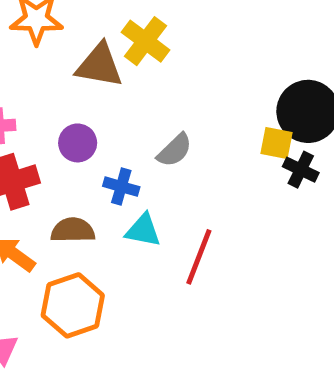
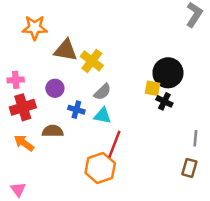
yellow cross: (146, 41) -> (92, 61), moved
cyan triangle: (143, 230) -> (103, 116), moved
orange hexagon: (73, 305) -> (100, 168), moved

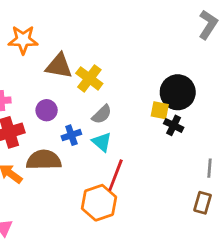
blue cross: (76, 110) -> (71, 135), turned -35
cyan triangle: (103, 116) -> (102, 142), turned 30
brown semicircle: (53, 131) -> (44, 160), size x1.4

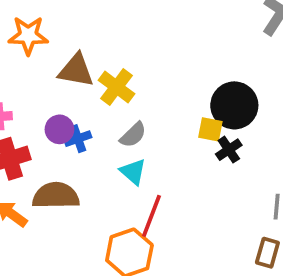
black cross: (174, 125) -> (229, 150), turned 30
blue cross: (71, 135) -> (78, 139), moved

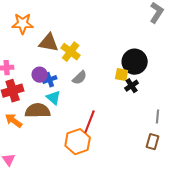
cyan triangle: (133, 172) -> (54, 98), moved

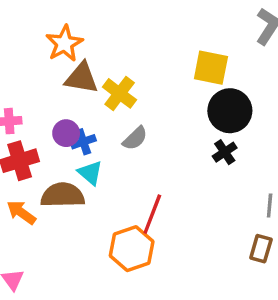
orange star: (23, 24) -> (64, 43), moved, turned -30
yellow square: (122, 75) -> (211, 68), moved, size x1.5

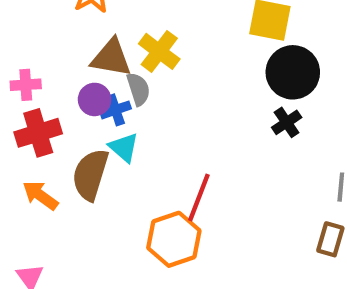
brown triangle: (82, 78) -> (111, 58), moved
gray semicircle: (135, 138) -> (138, 89), moved, turned -64
brown semicircle: (63, 195) -> (90, 175), turned -72

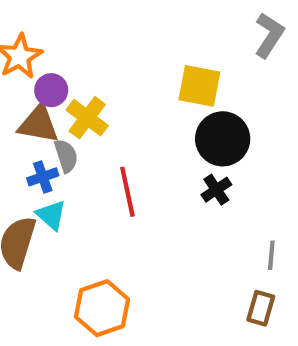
purple circle: (95, 99) -> (51, 90), moved
red line: (199, 198) -> (127, 192), moved, turned -33

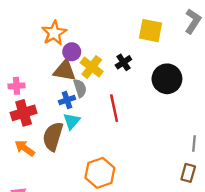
yellow square: (199, 86) -> (151, 31), moved
black cross: (216, 190) -> (123, 62), moved
cyan triangle: (51, 215) -> (72, 121), turned 30

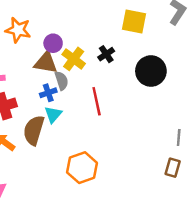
orange star: (54, 33) -> (18, 30), moved, turned -30

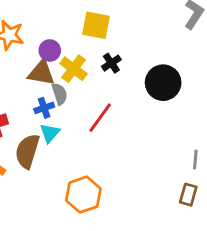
yellow square: (134, 21) -> (96, 25), moved
red line: (97, 101) -> (100, 118), turned 48

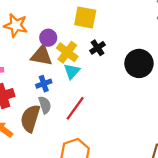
gray semicircle: (60, 94) -> (45, 105), moved
red line: (100, 118) -> (75, 108), moved
cyan triangle: (50, 133) -> (72, 71), moved

